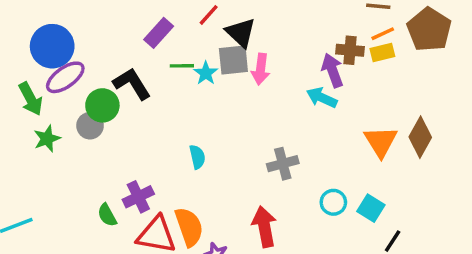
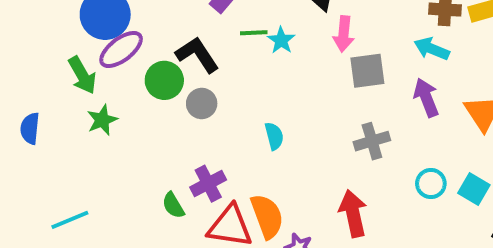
gray square: (233, 60) -> (367, 71), moved
purple arrow: (332, 70) -> (426, 98), moved
cyan arrow: (322, 98) -> (432, 49), moved
gray circle: (90, 126) -> (202, 103), moved

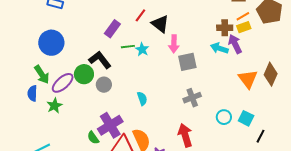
purple ellipse: (121, 49) -> (63, 83), moved
purple arrow: (426, 98) -> (235, 44), moved
green star: (102, 120) -> (54, 106), moved
blue semicircle: (30, 128) -> (32, 93), moved
purple cross: (208, 184) -> (110, 125), size x1.4

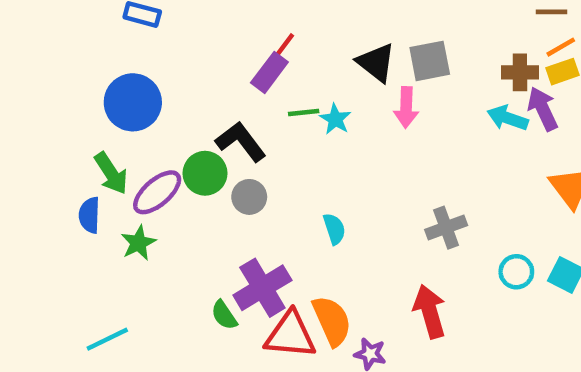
red line: (140, 15) -> (283, 47), moved
gray square: (187, 62) -> (430, 61), moved

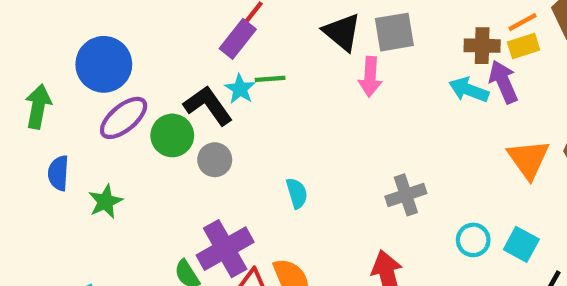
cyan star: (335, 119) -> (240, 89), moved
green arrow: (111, 173) -> (38, 106), moved, turned -138
purple ellipse: (157, 192) -> (124, 118), moved

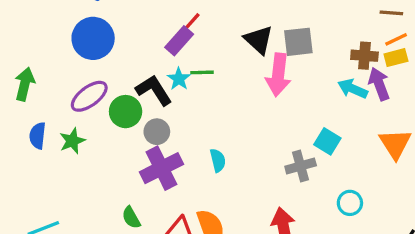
blue circle: (104, 64) -> (93, 38), moved
pink arrow: (370, 77) -> (278, 75), size x1.4
green star: (105, 202) -> (72, 141), moved
cyan square: (521, 244) -> (327, 141), moved
purple cross: (225, 249) -> (161, 168), moved

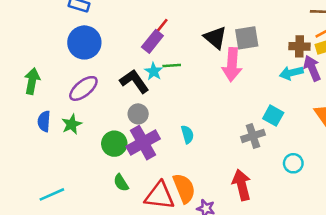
cyan arrow: (353, 89) -> (291, 73), turned -35
green circle: (126, 112) -> (114, 144), moved

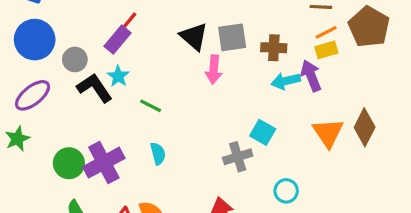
brown cross: (300, 46) -> (274, 48), moved
pink arrow: (232, 65) -> (214, 70), size x0.7
green line: (172, 66) -> (151, 106), moved, turned 30
gray circle: (138, 114) -> (75, 59), moved

